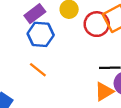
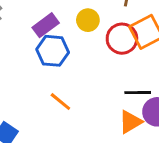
orange line: (38, 70) -> (60, 102), moved

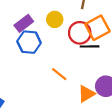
black line: (138, 93) -> (90, 46), moved
orange line: (60, 102) -> (59, 74), moved

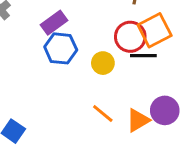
yellow circle: (55, 19) -> (103, 63), moved
orange line: (59, 74) -> (103, 114), moved

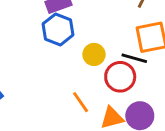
red circle: (130, 37) -> (120, 77), moved

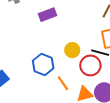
blue hexagon: (58, 29) -> (43, 64), moved

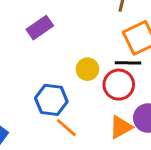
orange line: (63, 83) -> (66, 128), moved

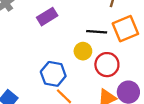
black line: (128, 63) -> (97, 32), moved

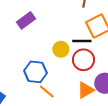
black line: (97, 32) -> (82, 41), moved

